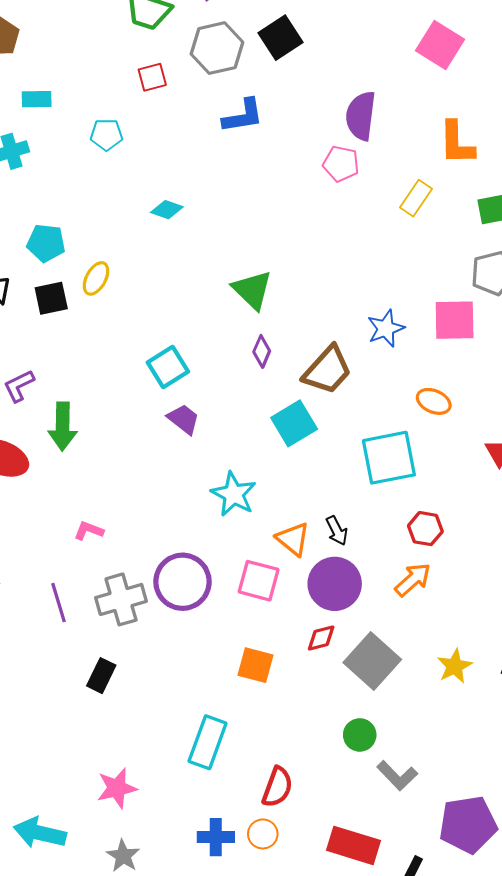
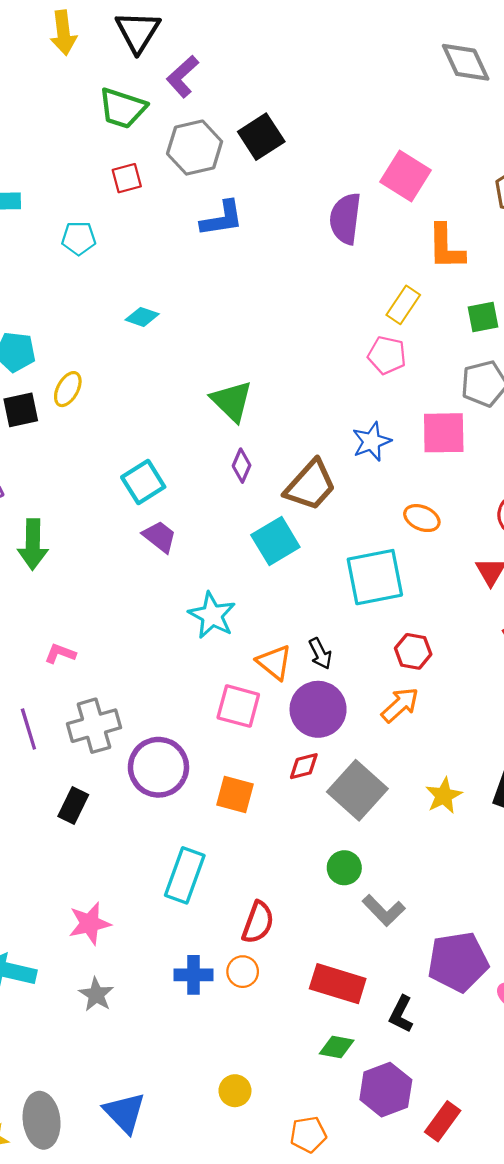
pink square: (440, 45) -> (405, 176), moved
pink pentagon: (341, 164) -> (387, 355), moved
purple circle: (183, 582) -> (158, 767), moved

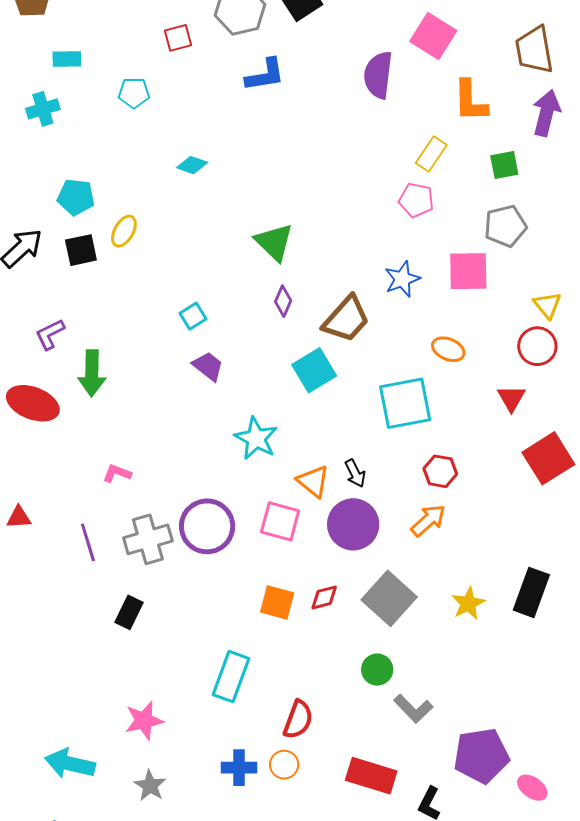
cyan square: (143, 482) -> (193, 316), size x0.7
red diamond: (304, 766) -> (324, 597), moved
purple circle: (158, 767) -> (207, 526), moved

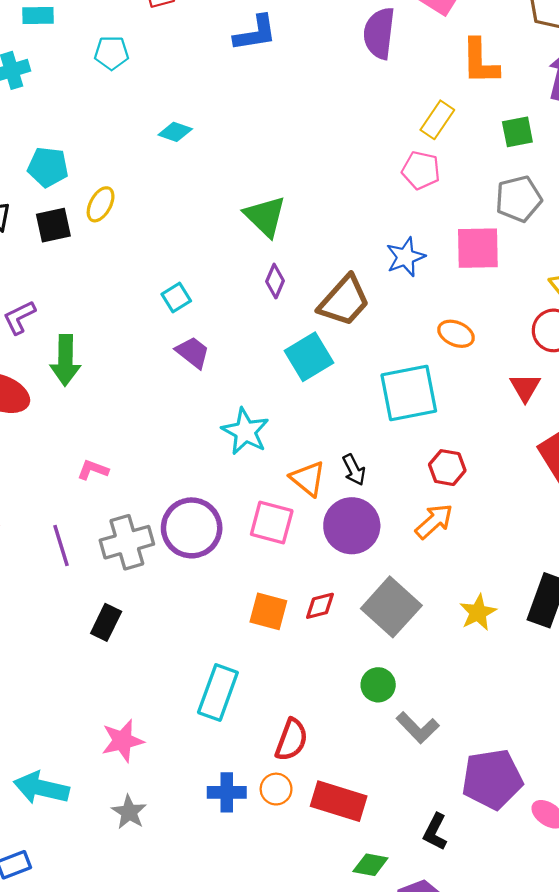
red rectangle: (371, 776) -> (339, 801), moved

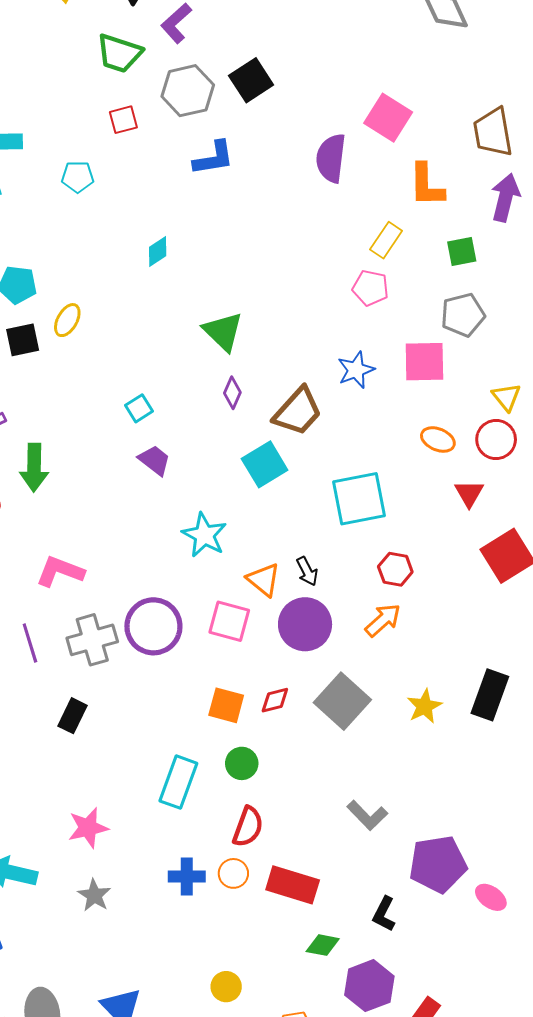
cyan diamond: (175, 132) -> (158, 252), moved, turned -52
orange ellipse: (456, 334) -> (438, 439), moved
pink L-shape: (93, 470) -> (60, 571), size x1.6
green circle: (378, 685) -> (242, 763), moved

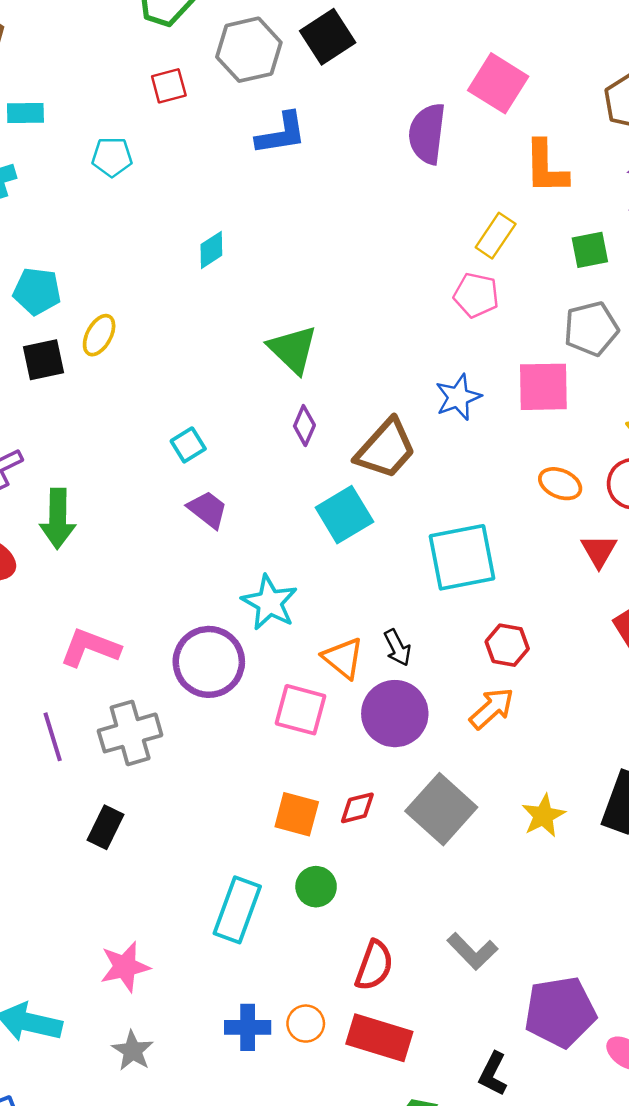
purple circle: (153, 626) -> (209, 662), moved
red semicircle: (248, 827) -> (374, 965), moved

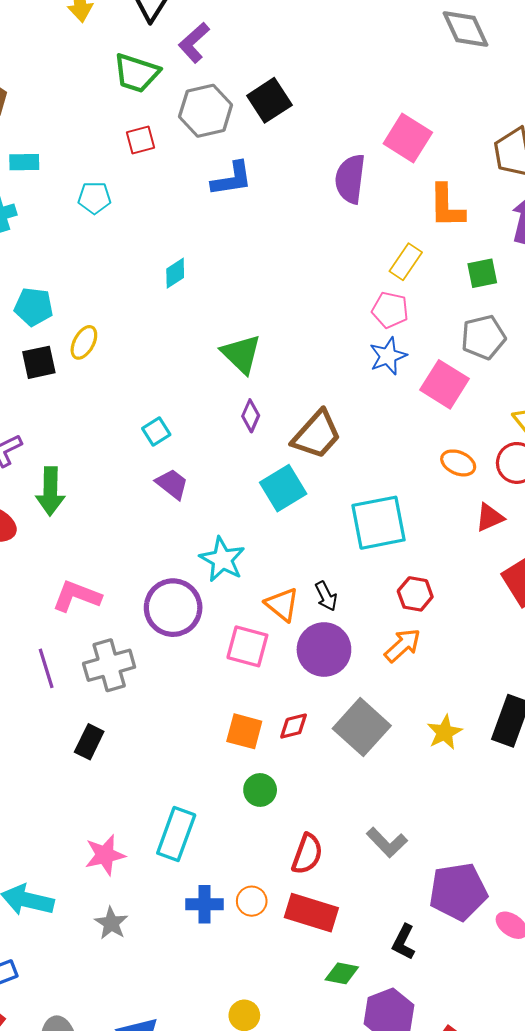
pink square: (543, 387) -> (445, 384), turned 33
blue star: (458, 397) -> (388, 356), moved
red triangle: (599, 551) -> (490, 517), turned 36
cyan rectangle: (237, 910) -> (176, 834), moved

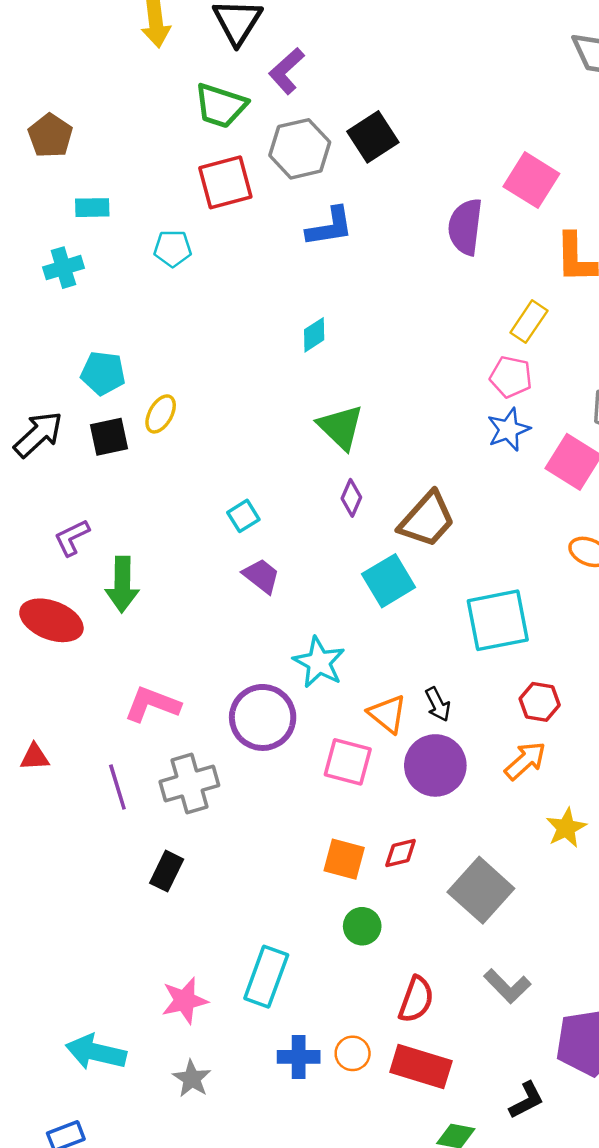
red square: (141, 140) -> (225, 182), size x1.6
cyan diamond: (175, 273) -> (314, 335), moved
gray square: (362, 727) -> (481, 890), moved
yellow star: (445, 732) -> (566, 828), moved
black L-shape: (404, 942) -> (527, 1100), turned -144

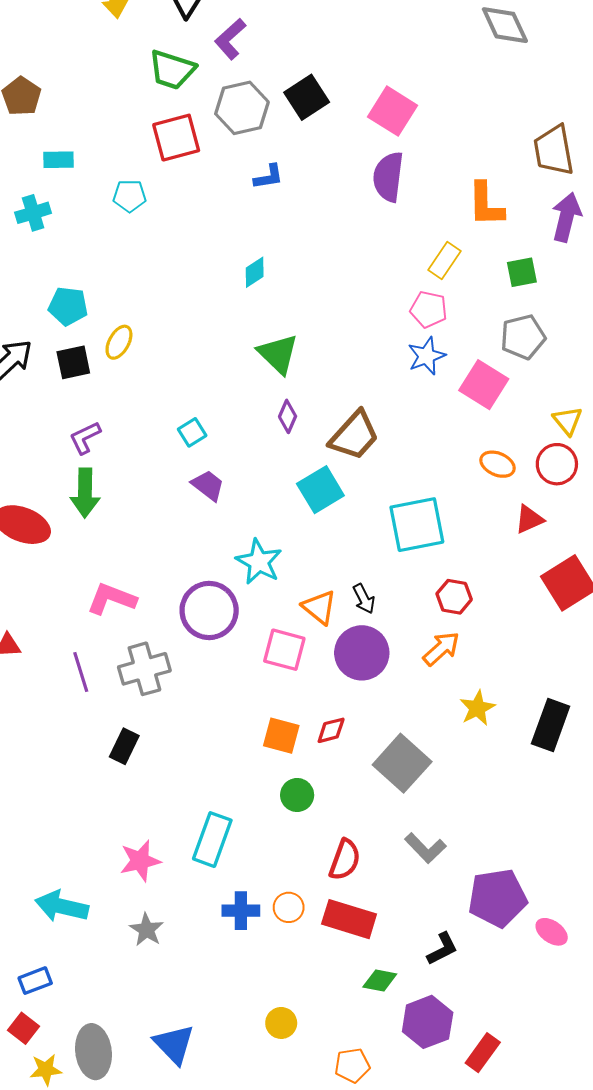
pink square: (531, 180) -> (393, 111), moved
blue L-shape: (330, 227) -> (268, 177), size x0.7
purple L-shape: (72, 538) -> (85, 438), moved

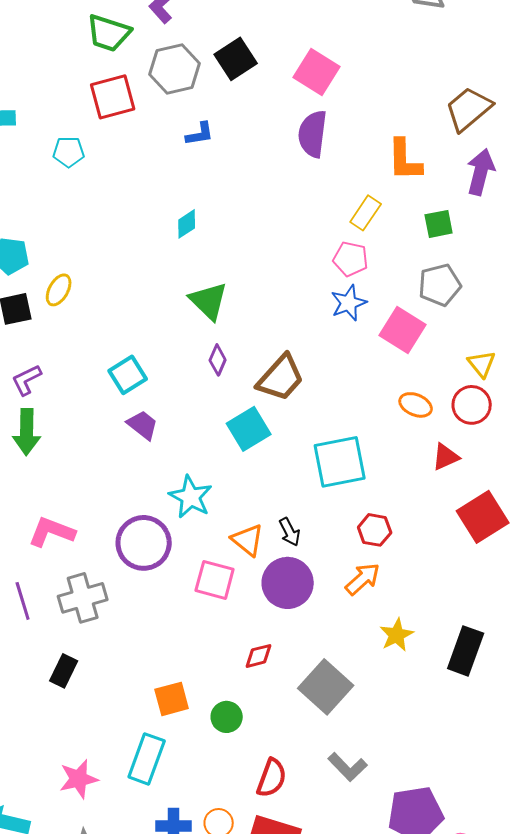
brown trapezoid: (554, 150) -> (469, 109), turned 60
cyan square: (192, 432) -> (128, 375), size x1.4
orange square: (281, 736) -> (172, 699), moved, turned -30

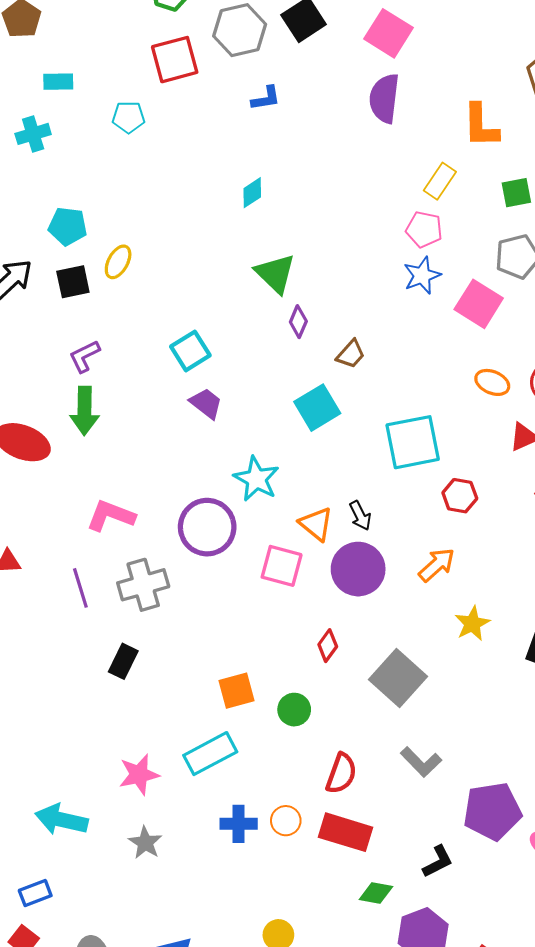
purple diamond: (218, 360) -> (298, 322), moved
brown trapezoid: (281, 378) -> (351, 354), size x0.6
red hexagon: (375, 530) -> (460, 496), moved
red diamond: (259, 656) -> (328, 646), turned -40
cyan rectangle: (147, 759) -> (210, 754), turned 42

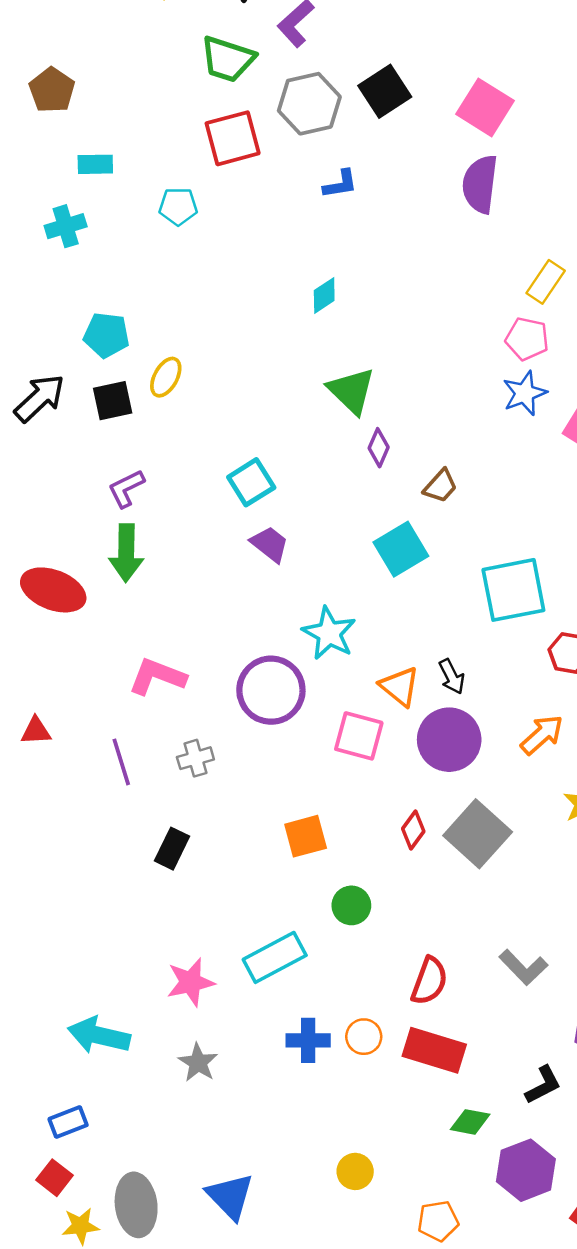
gray cross: (143, 585) -> (195, 758), size x0.6
gray square: (398, 678) -> (478, 834), moved
orange square: (236, 691) -> (306, 836), moved
green circle: (294, 710) -> (351, 905), moved

